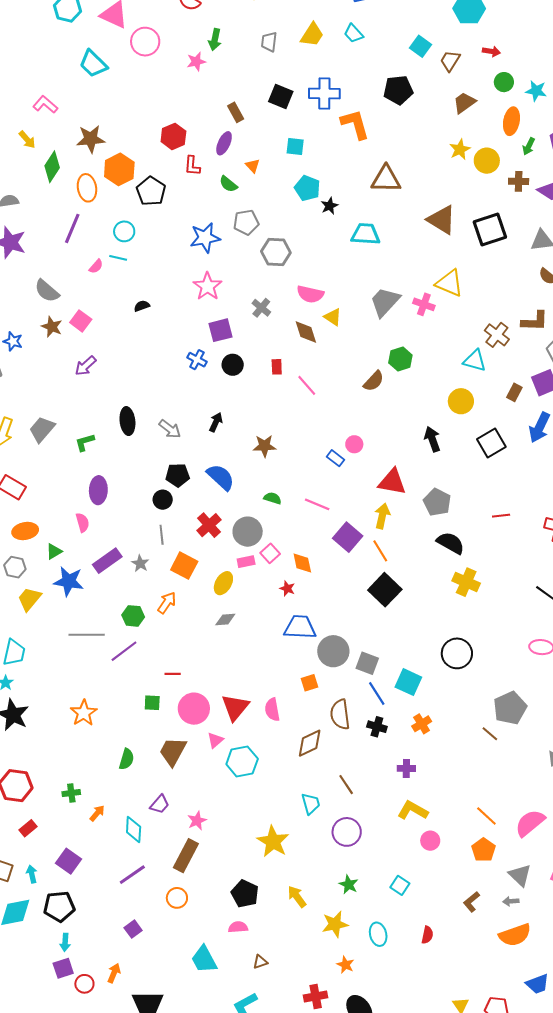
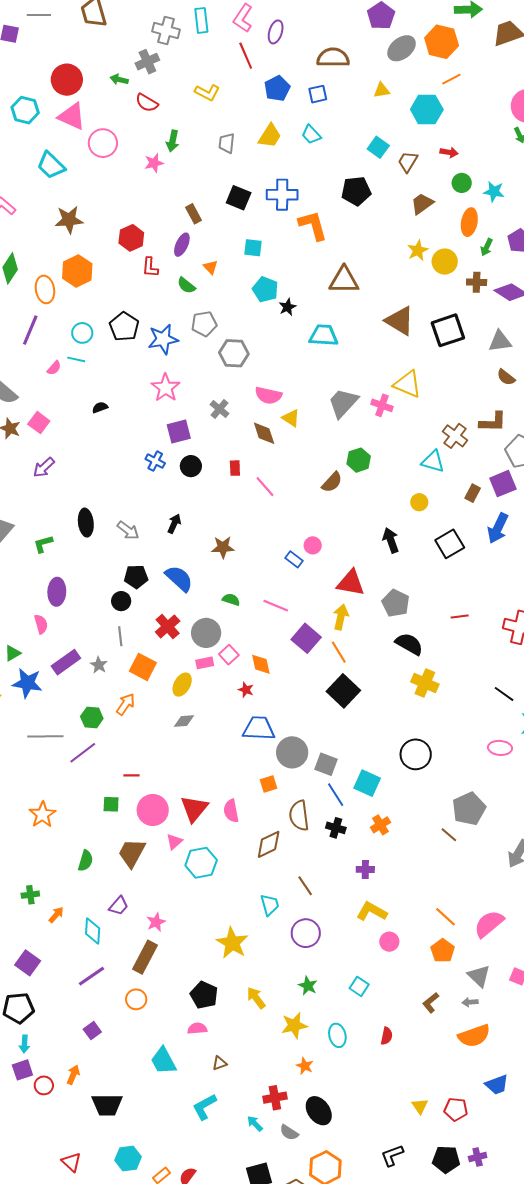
brown star: (91, 139) -> (69, 220), moved
black pentagon: (151, 191) -> (124, 327), moved
yellow circle: (461, 401) -> (419, 502), size x0.7

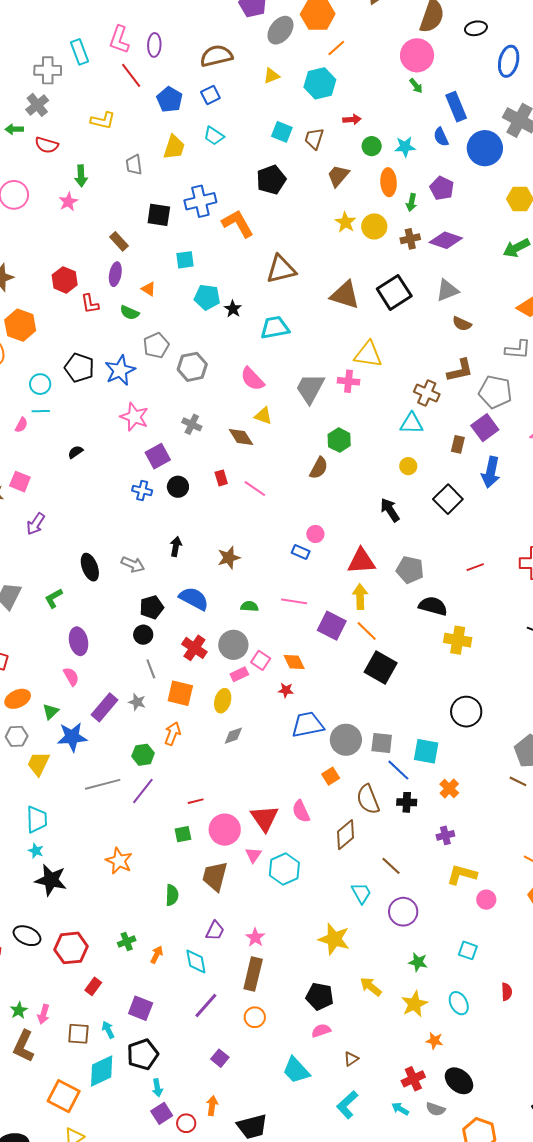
pink semicircle: (268, 395) -> (252, 379), moved, turned 48

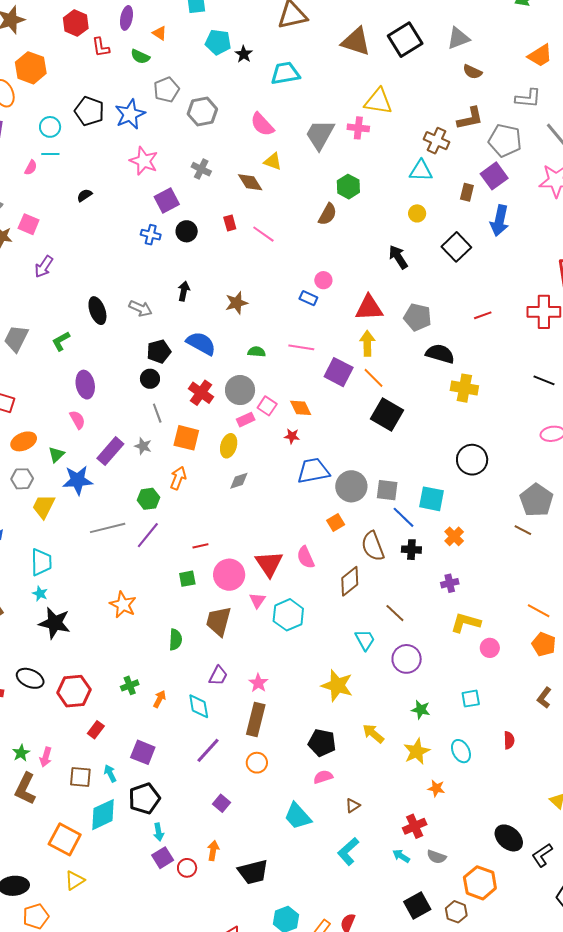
cyan square: (468, 950) -> (471, 699), turned -30
black ellipse: (459, 1081) -> (509, 838), moved

